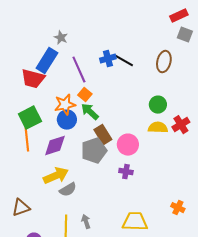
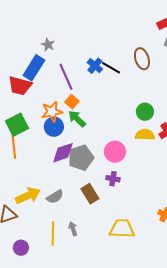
blue cross: (108, 59) -> (95, 66), turned -35
brown ellipse: (164, 62) -> (142, 59), moved, turned -30
brown rectangle: (103, 135) -> (90, 194), moved
purple diamond: (55, 146) -> (63, 153), moved
yellow arrow: (56, 176) -> (28, 196), moved

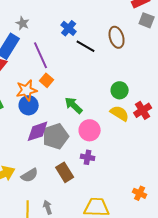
blue cross: (95, 66) -> (69, 28), moved
green arrow: (77, 119) -> (74, 105), moved
yellow semicircle: (145, 135) -> (120, 113), turned 30

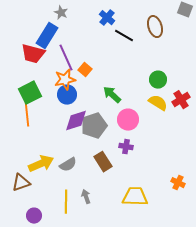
purple line: (41, 55) -> (66, 58), moved

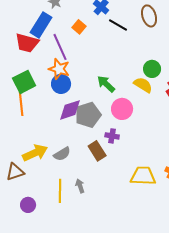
orange square: (85, 70) -> (79, 27), moved
orange star: (65, 80) -> (59, 69), turned 30
yellow semicircle: (158, 103) -> (143, 85), moved
purple cross: (126, 147) -> (112, 136), moved
yellow trapezoid: (135, 197) -> (143, 176), moved

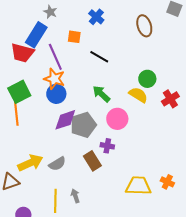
black line: (118, 25) -> (99, 57), moved
orange square: (79, 27) -> (74, 37), turned -32

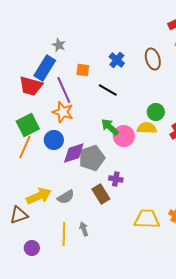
blue cross: (96, 17) -> (117, 60), moved
blue circle: (56, 94) -> (54, 140), moved
yellow semicircle: (138, 95) -> (147, 128), turned -30
orange line: (16, 114) -> (25, 147), turned 30
pink circle: (117, 119) -> (124, 136), moved

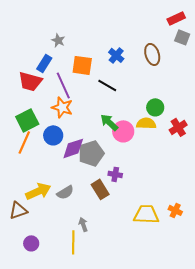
blue rectangle: (45, 68) -> (44, 63), size x0.7
orange square: (83, 70) -> (82, 65), size x1.5
yellow line: (64, 234) -> (73, 242), moved

